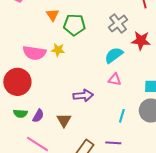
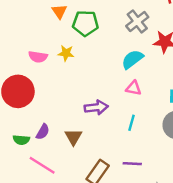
pink semicircle: (34, 53) -> (38, 57), size x0.7
green semicircle: (20, 113) -> (21, 140), moved
cyan line: (122, 116) -> (132, 123), moved

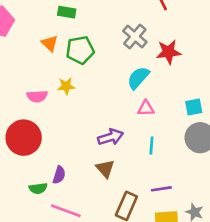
brown triangle: (73, 137) -> (105, 169), moved

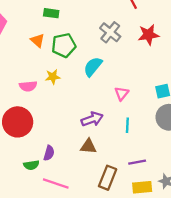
red star: (169, 52) -> (148, 35), moved
cyan semicircle: (138, 78) -> (93, 67), moved
pink triangle: (146, 108) -> (122, 94), turned -48
brown triangle: (105, 169) -> (88, 146), turned -42

